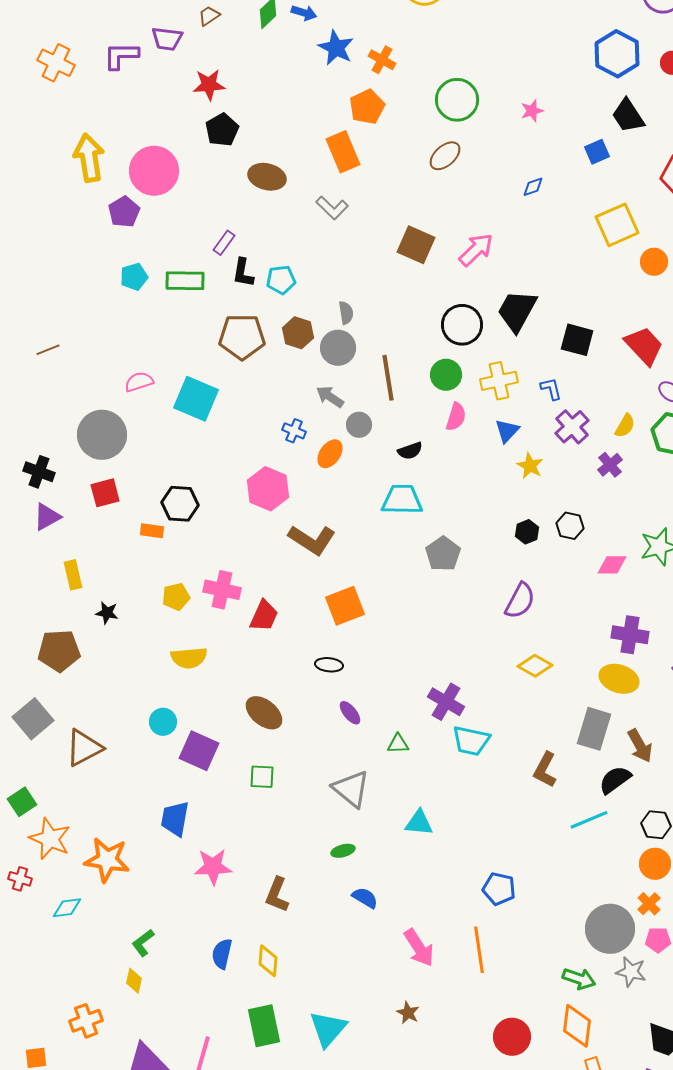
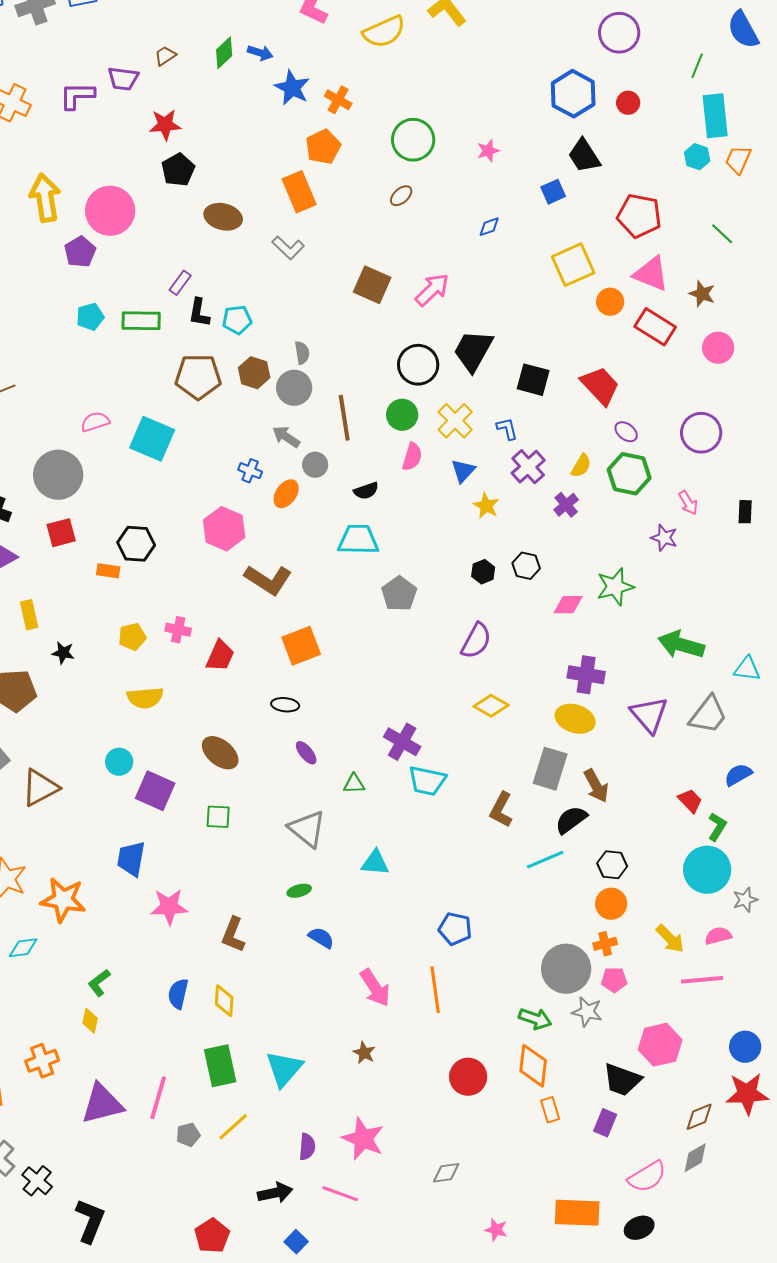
brown ellipse: (445, 156) -> (401, 196), size x0.7
yellow cross: (499, 381) -> (455, 421), turned -33
pink cross: (222, 590) -> (178, 630), size x0.7
orange cross: (649, 904) -> (605, 944), turned 30

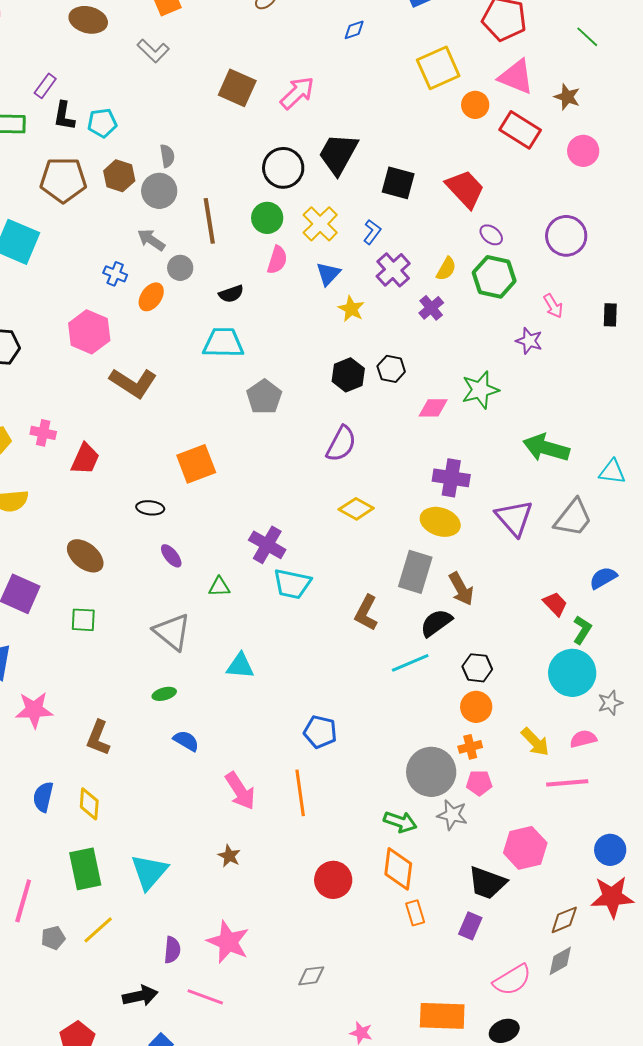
blue L-shape: (507, 429) -> (372, 232), turned 50
black hexagon: (483, 572) -> (348, 375), size x1.4
orange square: (301, 646) -> (196, 464), moved

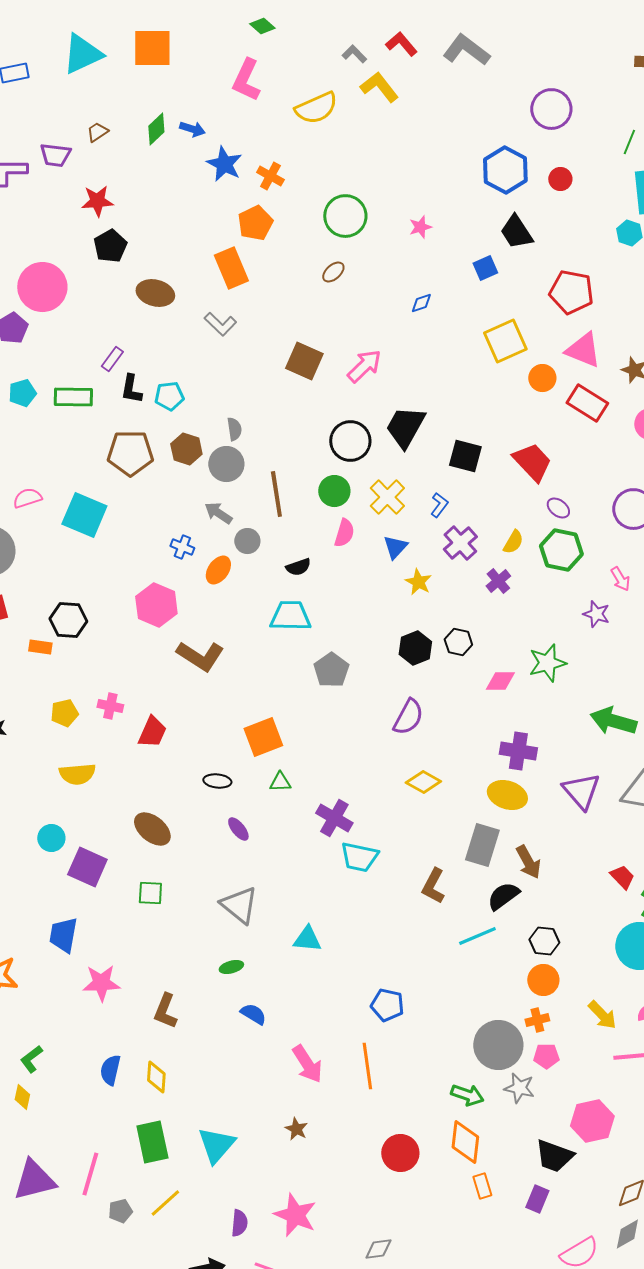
green triangle: (219, 587) -> (280, 782), moved

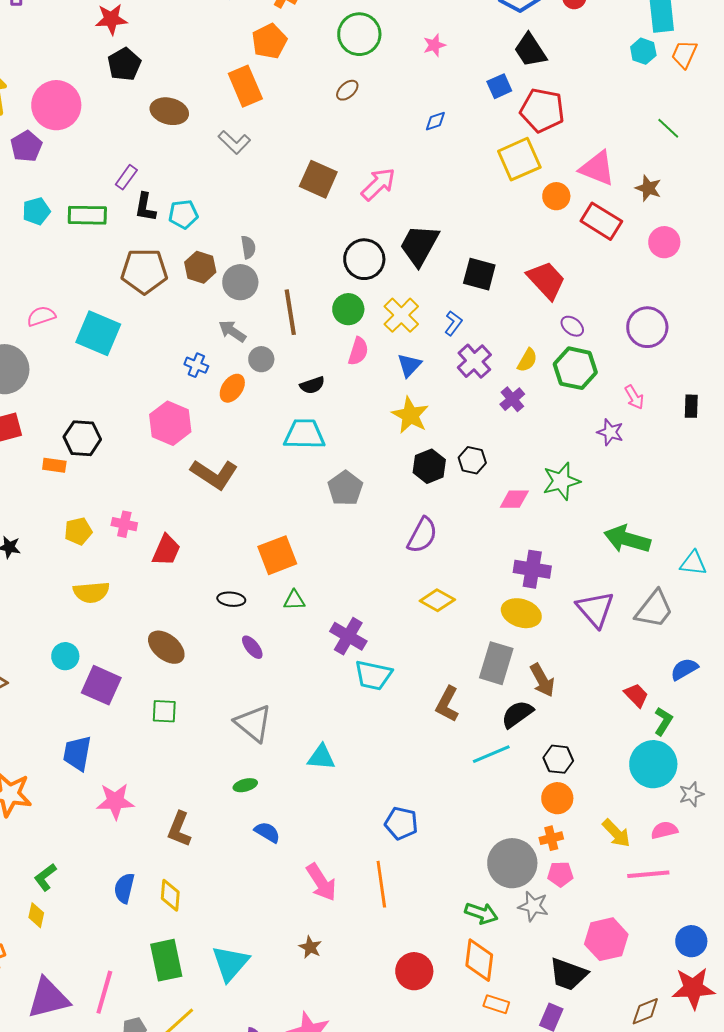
red pentagon: (571, 292) -> (542, 110), moved
yellow star: (418, 582) -> (410, 415), moved, size x1.4
orange rectangle: (482, 1186) -> (496, 1004), turned -55

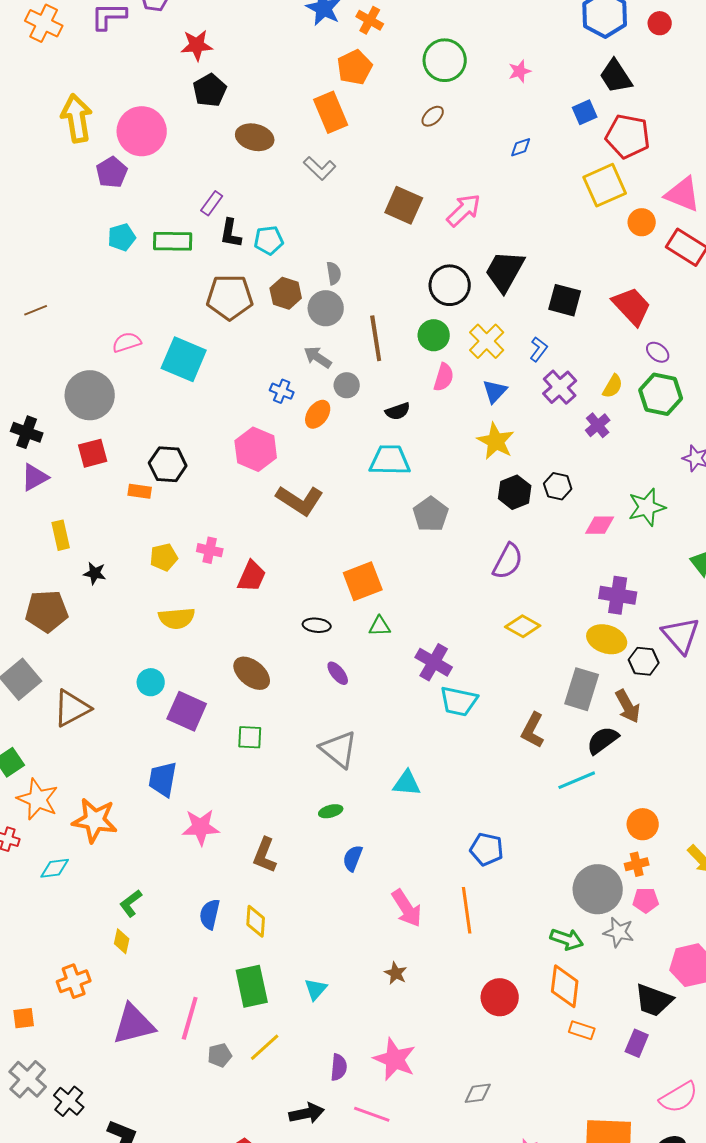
black hexagon: (558, 759) -> (644, 661), moved
blue semicircle: (267, 832) -> (353, 858), turned -100
cyan triangle: (230, 963) -> (316, 989), size x0.6

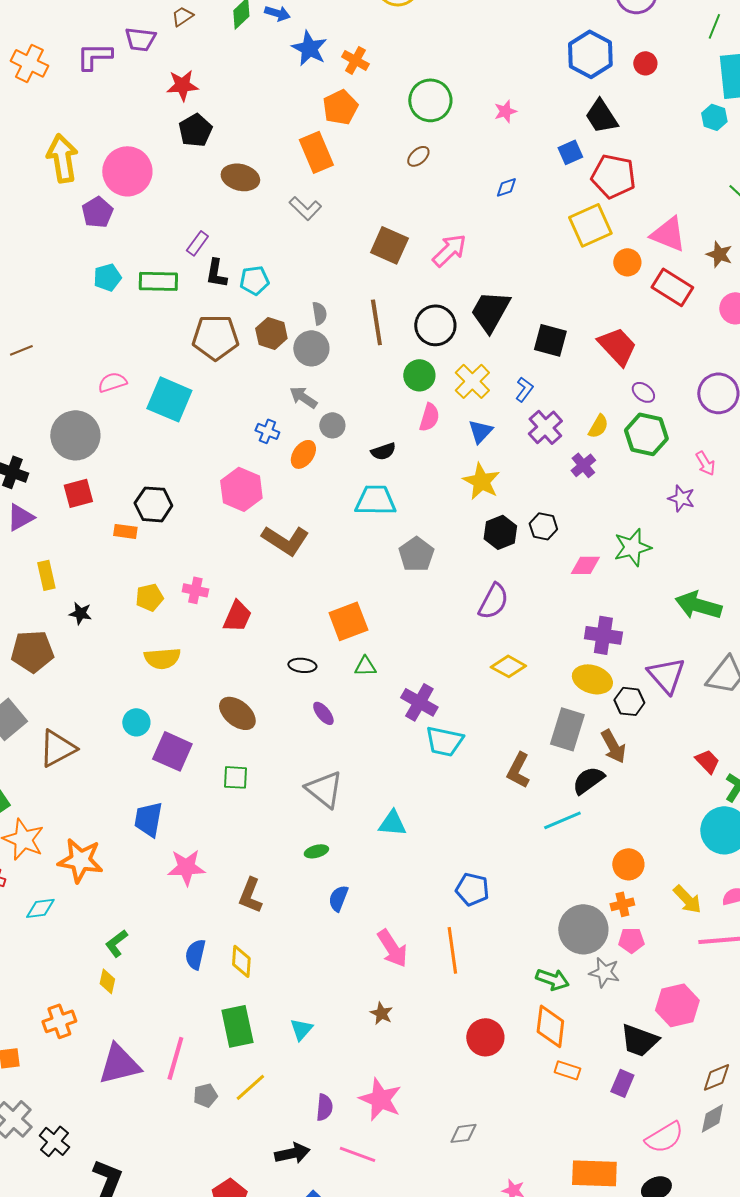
brown line: (376, 338) -> (376, 322), moved

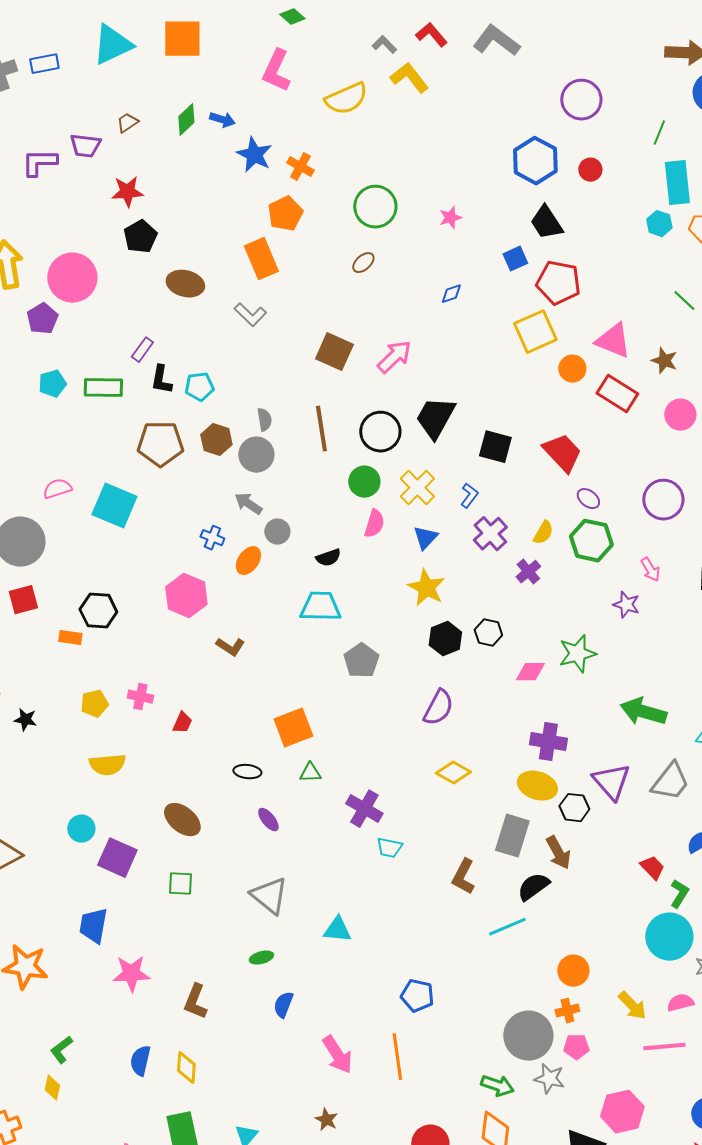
brown L-shape: (285, 540) -> (230, 647), size x0.6
red trapezoid: (237, 616) -> (182, 723), size x0.7
cyan trapezoid: (444, 741) -> (389, 848), size x0.7

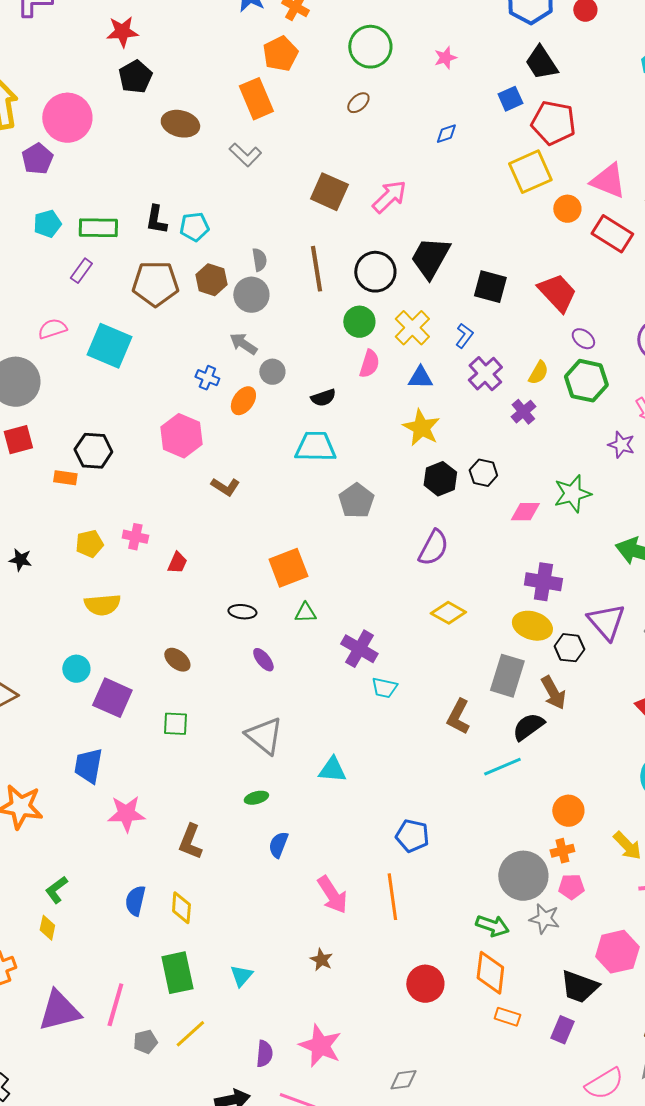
purple rectangle: (142, 350) -> (81, 271), moved
blue triangle: (425, 538) -> (420, 378), turned 48
brown ellipse: (182, 820) -> (177, 660), size x0.7

